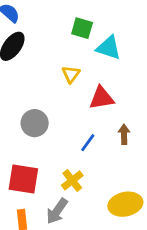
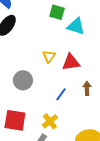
yellow triangle: (71, 74) -> (49, 56), moved

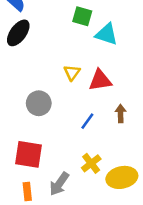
yellow cross: (50, 121) -> (91, 163), moved

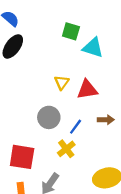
gray circle: (39, 103) -> (49, 117), moved
brown arrow: (121, 113) -> (106, 120), turned 91
yellow cross: (91, 163) -> (66, 149), moved

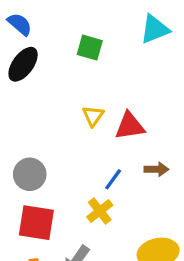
green square: (71, 31) -> (90, 48), moved
cyan triangle: (93, 48) -> (155, 29), moved, turned -40
gray circle: (49, 117) -> (30, 174), moved

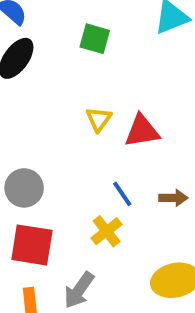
brown arrow: (156, 169) -> (173, 198), moved
blue line: (113, 179) -> (122, 194), turned -70

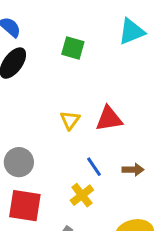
yellow triangle: (99, 119) -> (70, 120), moved

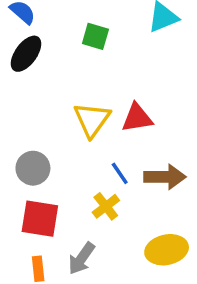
yellow triangle: (70, 120) -> (92, 120), size x1.6
brown arrow: (133, 170) -> (165, 177), size x1.6

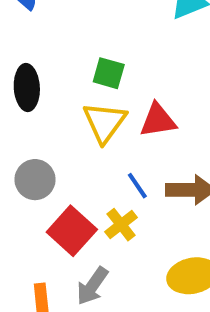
green square: (95, 36) -> (109, 73), moved
black ellipse: (26, 54) -> (27, 87), moved, turned -39
red square: (40, 219) -> (72, 231), moved, turned 33

